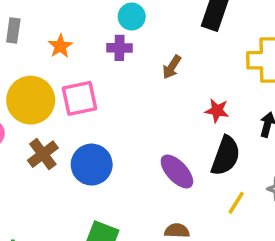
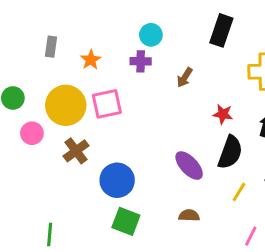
blue circle: (92, 165) -> (117, 180), moved

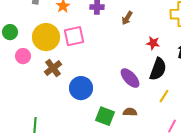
green square: (126, 221) -> (105, 116), moved

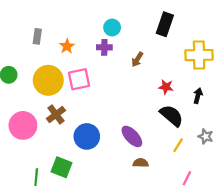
pink circle: (23, 56) -> (23, 125), moved, size x1.6
black semicircle: (158, 69) -> (171, 116), turned -70
purple ellipse: (130, 78) -> (132, 136), moved
green square: (105, 116) -> (61, 167), moved

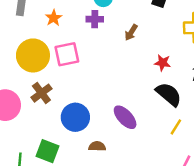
brown semicircle: (141, 163) -> (97, 146), moved

